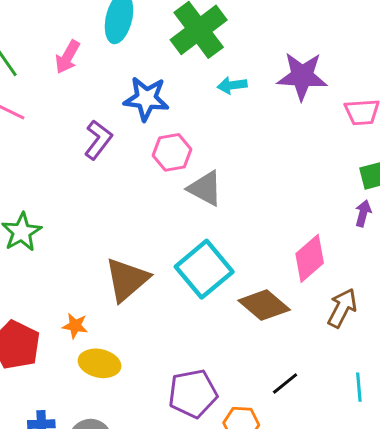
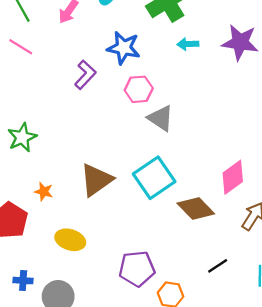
orange star: (75, 326) -> (44, 192), moved
black line: (285, 384) -> (218, 266), moved

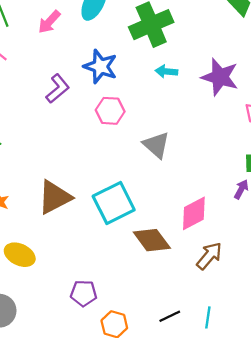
gray triangle: (161, 118) -> (156, 145), moved
black line: (218, 266) -> (170, 316), moved
purple pentagon: (137, 269) -> (84, 293), size x0.7

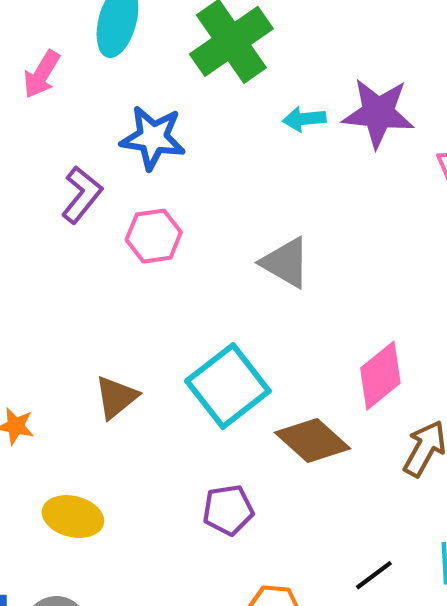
cyan arrow: (166, 72) -> (304, 119), moved
pink hexagon: (110, 111) -> (154, 236), moved
brown triangle: (55, 197) -> (116, 397), size x0.7
purple pentagon: (84, 293) -> (228, 510), moved

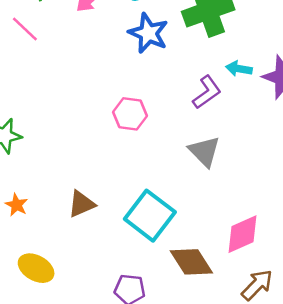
blue star: (153, 138) -> (148, 33), moved
purple L-shape: (82, 195) -> (207, 92), moved
cyan square: (228, 386) -> (150, 216), turned -30

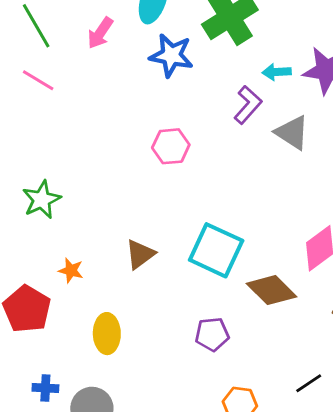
gray triangle: (204, 151) -> (292, 133), moved
yellow ellipse: (36, 268) -> (107, 334), turned 72

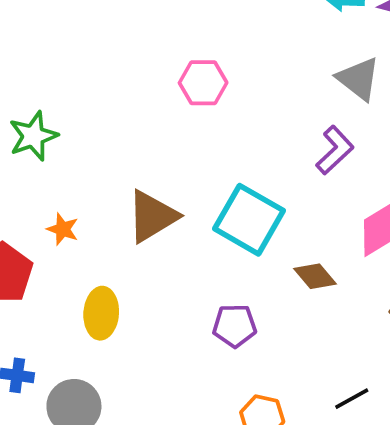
purple L-shape: (248, 105) -> (335, 150), moved
brown triangle: (140, 254) -> (152, 216), size x1.4
brown diamond: (272, 290) -> (315, 276), size x0.7

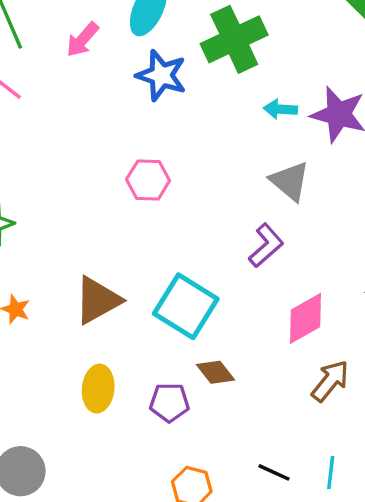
brown diamond: (315, 276) -> (215, 372), moved
yellow ellipse: (101, 313) -> (98, 389), moved
black line: (352, 399) -> (274, 472), turned 52

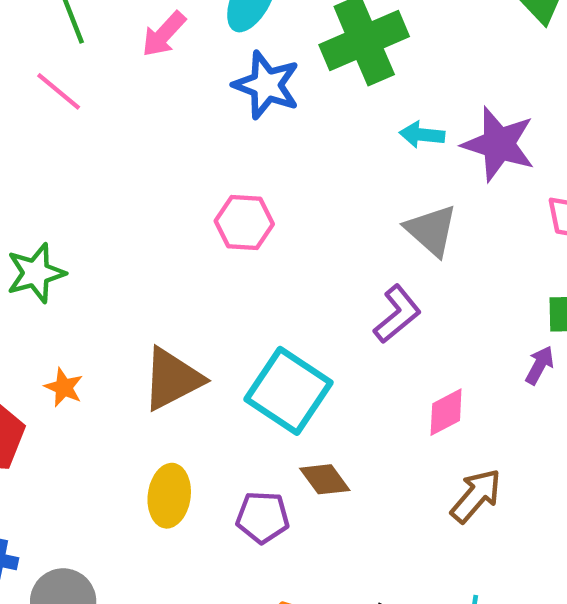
pink diamond: (305, 318) -> (446, 412), size x0.7

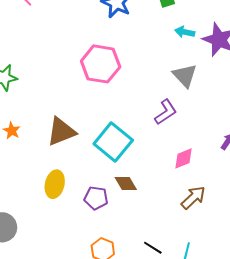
pink hexagon: (244, 223) -> (101, 64), size x1.5

